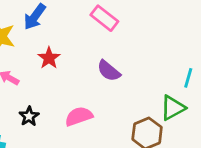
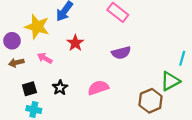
purple semicircle: (109, 71) -> (121, 53), turned -54

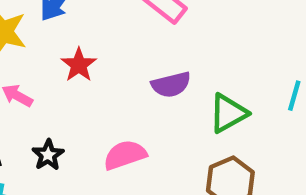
green triangle: (170, 81) -> (228, 113), moved

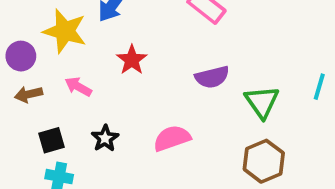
green triangle: (228, 113) -> (262, 102), turned -36

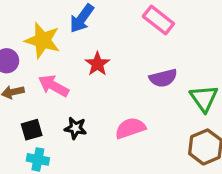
pink arrow: (78, 87) -> (54, 86), size x1.4
black star: (105, 138) -> (75, 128), turned -30

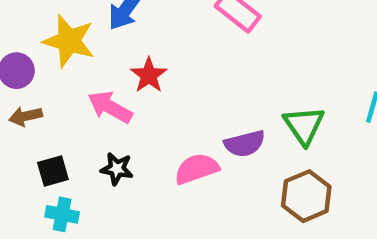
purple semicircle: (163, 78) -> (245, 144), moved
pink arrow: (54, 86) -> (110, 107), moved

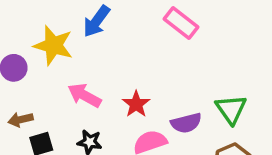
red star: (149, 75) -> (136, 104), moved
brown arrow: (26, 116) -> (21, 120), moved

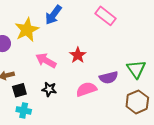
yellow star: (53, 45) -> (27, 30), turned 30
red star: (136, 104) -> (78, 55), moved

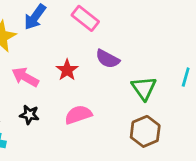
pink rectangle: (105, 16) -> (85, 18), moved
purple semicircle: (109, 78) -> (108, 59), moved, turned 42

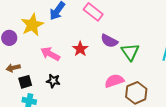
green triangle: (144, 88) -> (130, 52), moved
pink semicircle: (78, 115) -> (114, 81), moved

